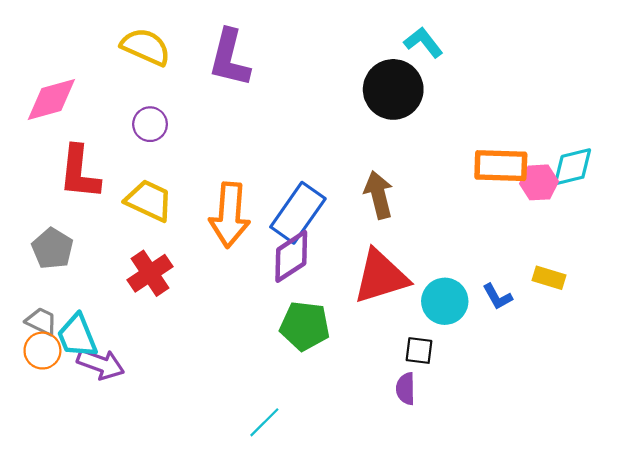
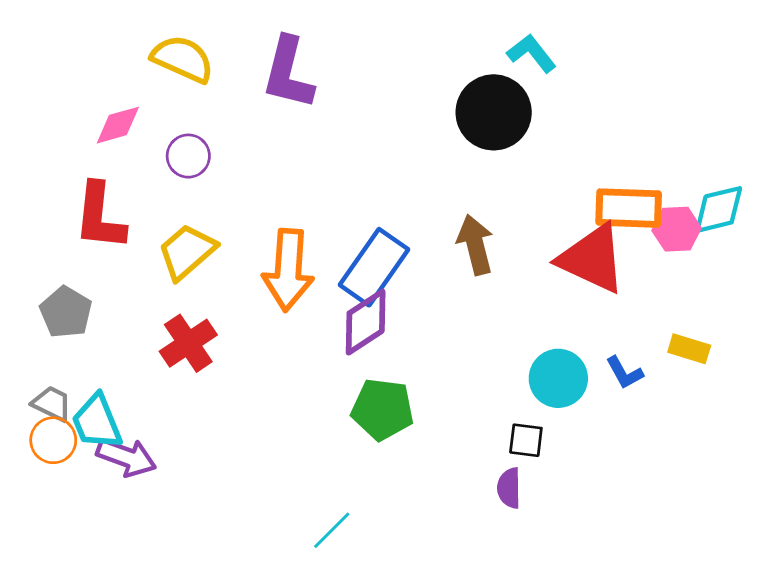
pink diamond: (51, 100) -> (118, 125), moved, size x0.7
yellow trapezoid: (149, 200) -> (187, 252), turned -66
red triangle: (381, 277) -> (592, 259), moved, turned 42

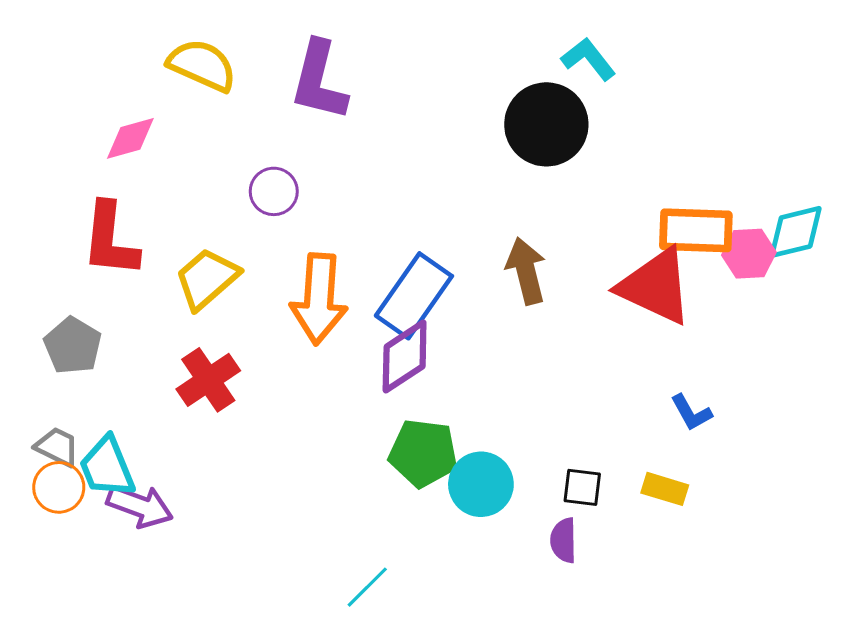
purple circle: (188, 156) -> (274, 191), moved
yellow rectangle: (689, 349) -> (665, 489), moved
cyan circle: (558, 378) -> (481, 484), moved

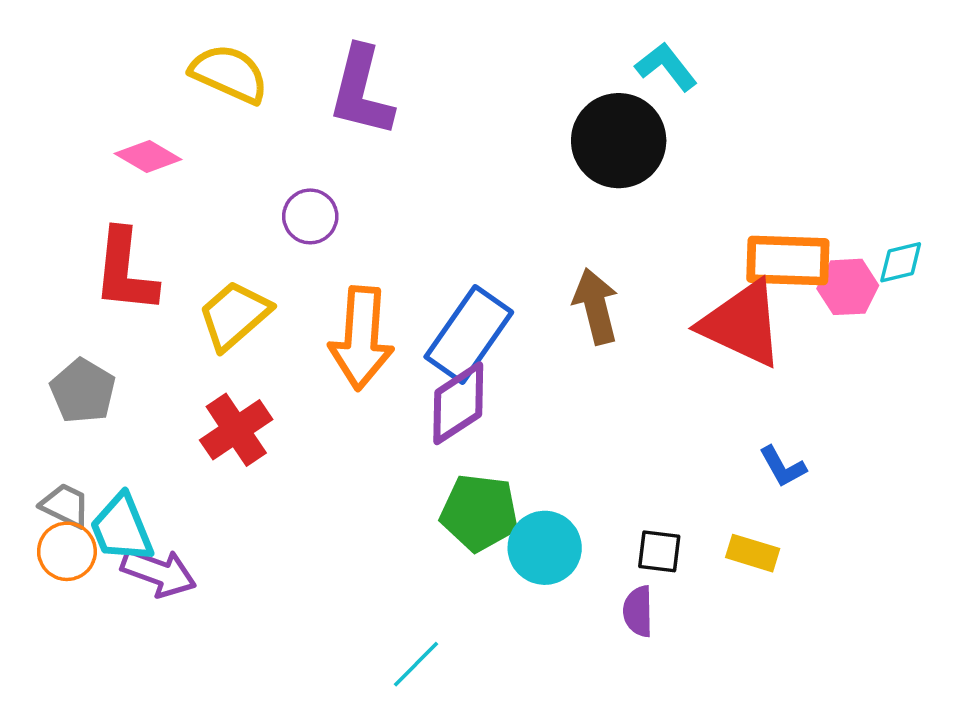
pink diamond: (130, 138) -> (148, 157), turned 46
cyan diamond: (796, 232) -> (901, 262), size x0.7

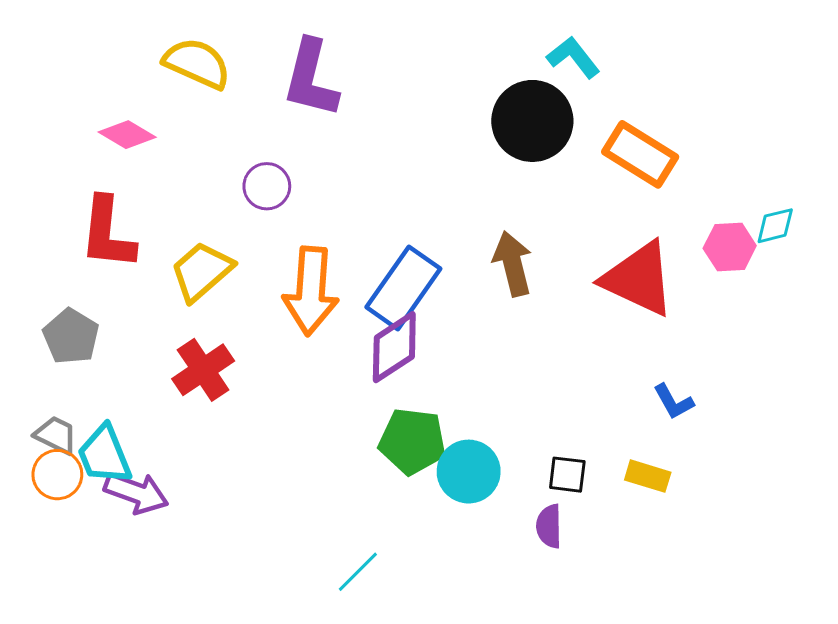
orange rectangle: (788, 260) -> (640, 154), moved, turned 30

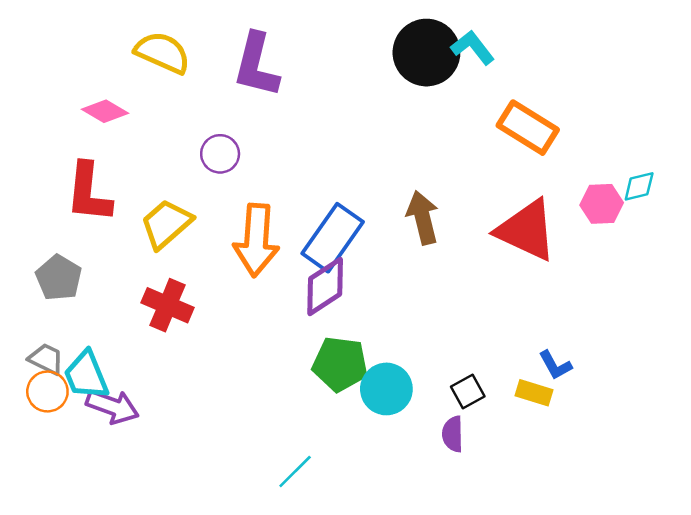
black circle: (532, 121) -> (426, 53), moved
red cross: (203, 370) -> (168, 305), turned -33
blue L-shape: (674, 402) -> (555, 365), moved
black square: (567, 475) -> (468, 391), turned -36

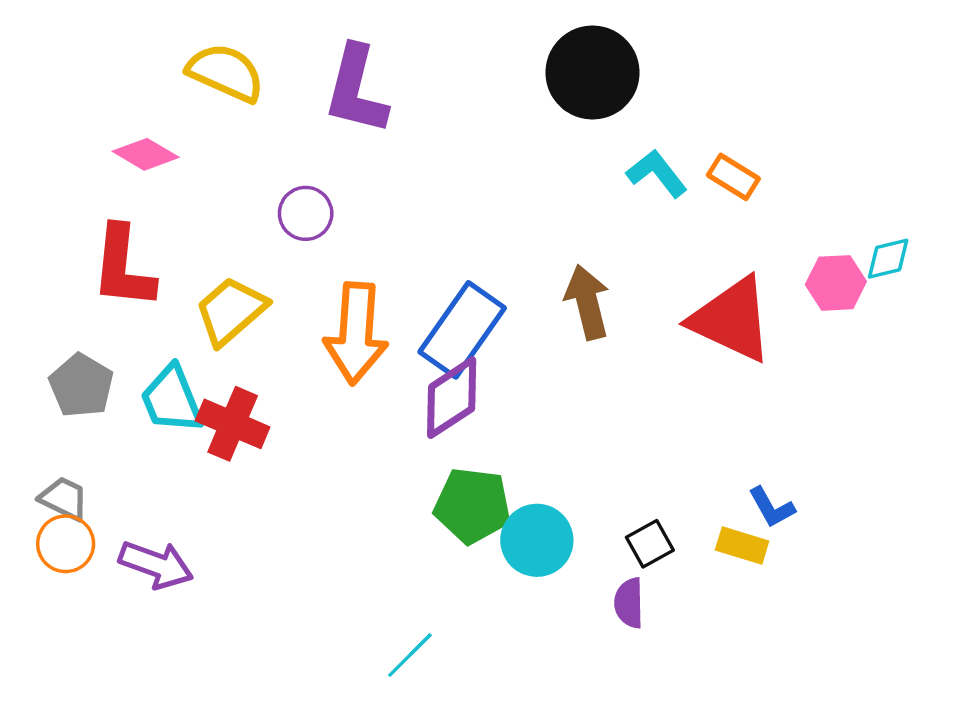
cyan L-shape: (473, 48) -> (657, 173), moved
orange rectangle: (528, 128) -> (733, 177), size x0.6
cyan trapezoid: (86, 375) -> (172, 399), moved

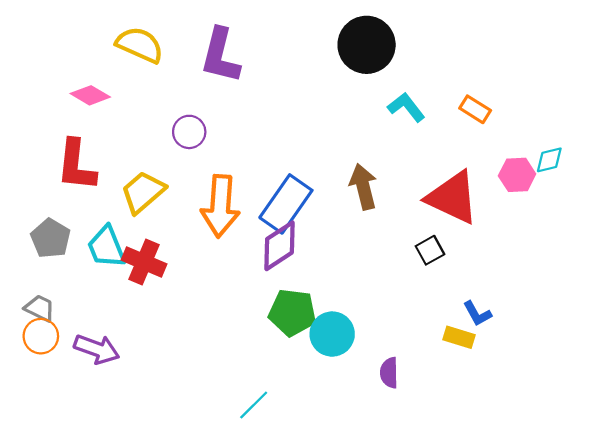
orange rectangle: (733, 177) -> (475, 109), moved
black square: (650, 544) -> (430, 250), moved

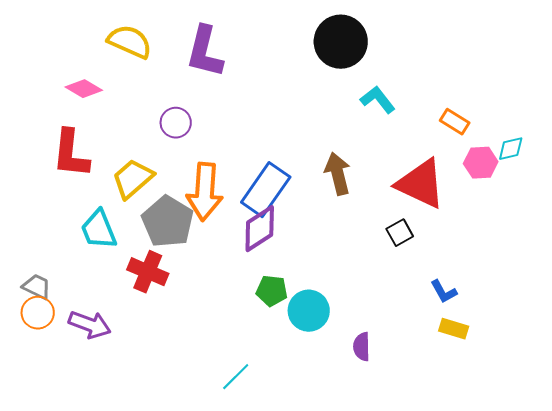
orange rectangle: (475, 109) -> (455, 122), moved
gray pentagon: (51, 238) -> (168, 222), moved, size x1.4
red cross: (144, 262) -> (148, 272), moved
green pentagon: (292, 313) -> (272, 291), size x0.7
yellow rectangle: (459, 337) -> (454, 329), moved

